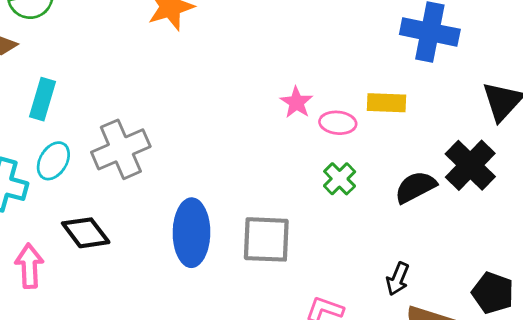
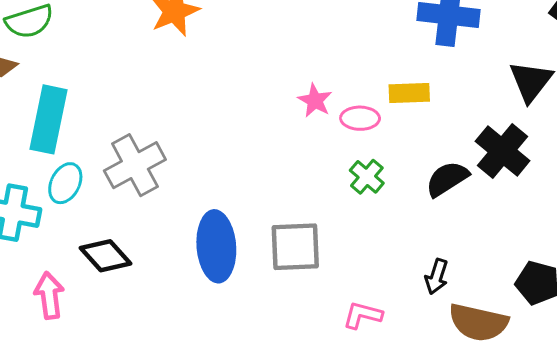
cyan rectangle: (42, 99) -> (48, 119), size x1.5

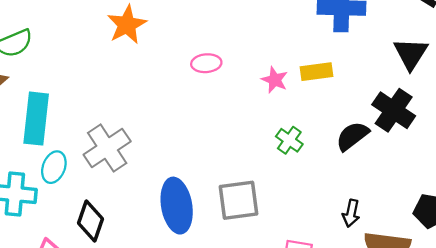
pink star: (315, 100) -> (275, 80), moved
pink ellipse: (360, 118) -> (206, 63), moved
black diamond: (105, 256) -> (91, 221), turned 66

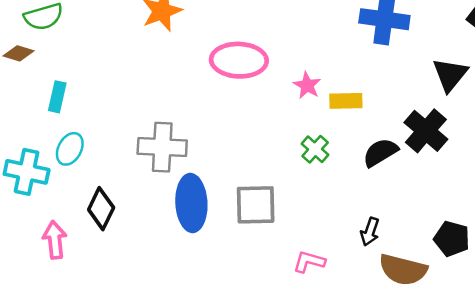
pink ellipse: (206, 63) -> (239, 60), size x1.8
yellow rectangle: (317, 72) -> (346, 101), moved
cyan rectangle: (36, 119) -> (57, 97), size x0.6
gray cross: (107, 148) -> (162, 147), moved, turned 30

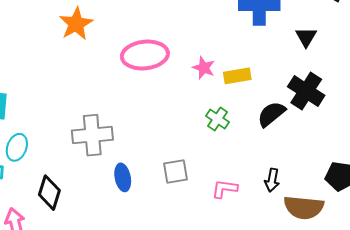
black triangle: (450, 75) -> (306, 37), moved, size x0.7
blue ellipse: (191, 203) -> (123, 177), size x0.6
gray square: (256, 205) -> (175, 171), size x0.7
pink L-shape: (309, 262) -> (224, 189), moved

